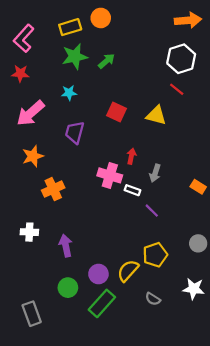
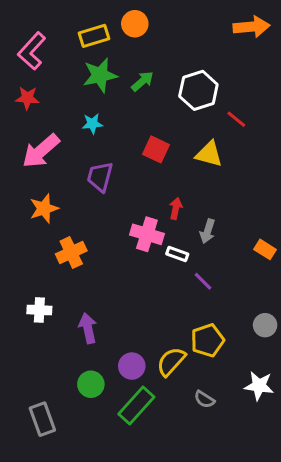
white hexagon: (181, 59) -> (198, 90), moved

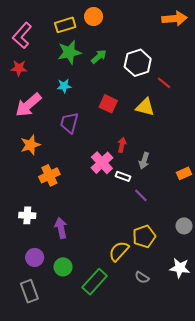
pink cross: (147, 234) -> (102, 163), turned 30
orange rectangle: (265, 249) -> (184, 173), turned -56
purple circle: (132, 366) -> (35, 257), moved

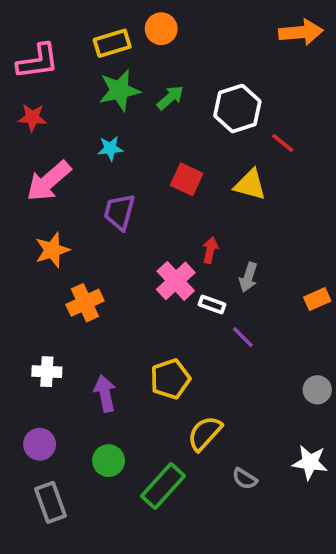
pink L-shape: (22, 35) -> (38, 61), turned -140
yellow pentagon: (144, 236) -> (170, 379), moved
purple circle: (35, 257) -> (40, 444), moved

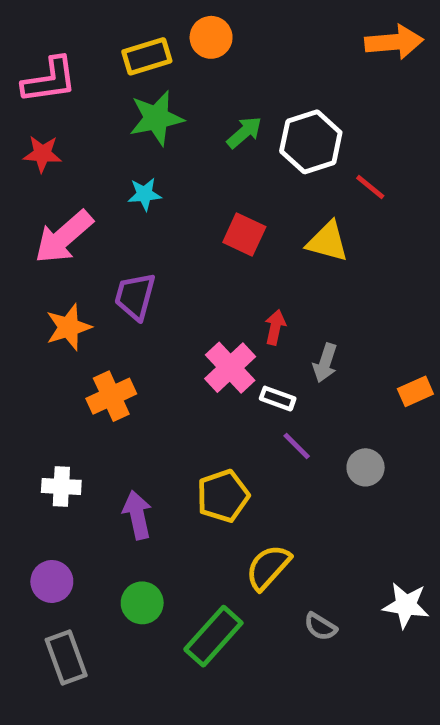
green arrow: (170, 98) -> (244, 132), moved
purple trapezoid: (119, 212) -> (135, 296), moved
purple line: (243, 337) -> (297, 446), moved
gray circle: (317, 390) -> (366, 467), moved

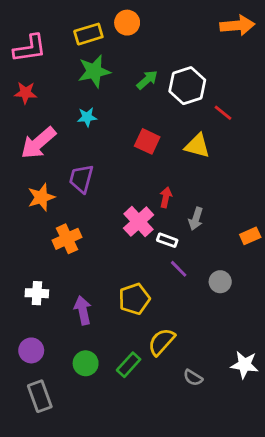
green rectangle: (213, 636) -> (129, 365), moved, size x0.7

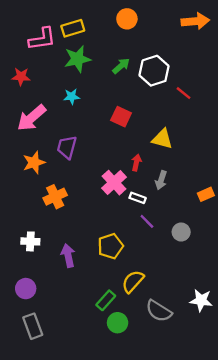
orange circle: (127, 23) -> (127, 19), moved
pink L-shape: (30, 48) -> (42, 39), moved
yellow triangle: (197, 146) -> (162, 139), moved
green circle: (86, 363) -> (118, 323), moved
gray semicircle: (193, 378) -> (159, 311), size x1.6

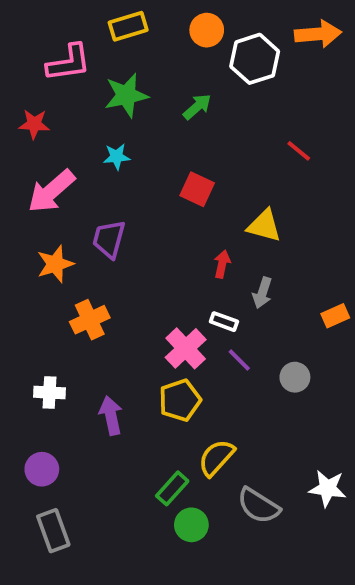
yellow rectangle: (73, 28) -> (128, 26), moved
white hexagon: (154, 71) -> (255, 59), moved
pink cross: (114, 183) -> (186, 348), moved

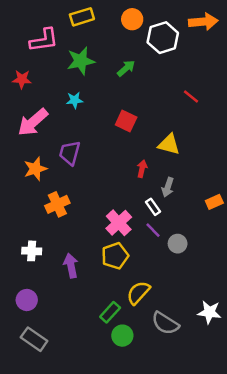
white rectangle: (224, 322) -> (153, 207), moved, turned 35
gray circle: (295, 377) -> (178, 244), moved
gray rectangle: (53, 531) -> (34, 339), turned -35

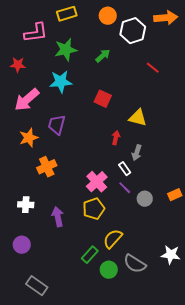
red line: (191, 96) -> (153, 68), moved
cyan star: (75, 100) -> (61, 82), size x1.6
orange rectangle: (214, 202) -> (175, 195), moved
green circle: (122, 336) -> (109, 270), moved
gray rectangle: (34, 339) -> (37, 286), moved

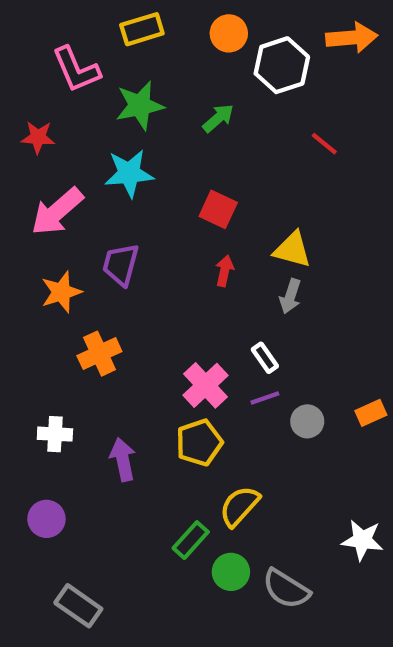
pink L-shape: (36, 33) -> (76, 69), turned 75
red arrow: (116, 138) -> (225, 271), moved
gray arrow: (137, 153) -> (290, 296), moved
purple line: (125, 188) -> (265, 398), turned -64
gray semicircle: (135, 264) -> (286, 589), moved

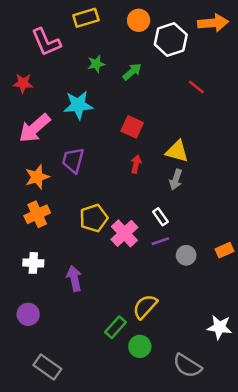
green star: (140, 105) -> (96, 64), moved, size x0.6
orange cross: (99, 354) -> (37, 214), moved
yellow pentagon: (199, 443) -> (94, 218), moved
gray semicircle: (286, 589) -> (187, 366), moved

